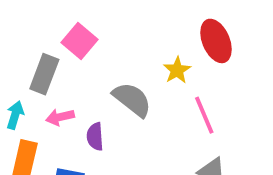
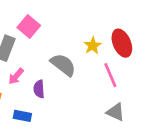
red ellipse: (216, 41) -> (122, 43), moved
pink arrow: (60, 117) -> (16, 76), turned -36

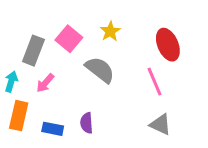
pink square: (29, 27) -> (69, 39), moved
yellow star: (93, 46) -> (110, 31), moved
purple semicircle: (39, 89) -> (87, 123), moved

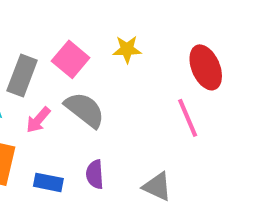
yellow star: (110, 31) -> (127, 49), turned 30
gray semicircle: (100, 70) -> (85, 110), moved
gray triangle: (160, 124) -> (157, 186), moved

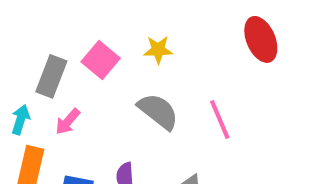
red ellipse: (206, 67) -> (261, 39), moved
gray semicircle: (85, 110) -> (158, 111), moved

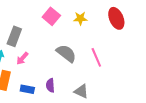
yellow star: (158, 50) -> (80, 18), moved
pink square: (101, 60) -> (51, 16), moved

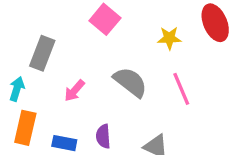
yellow star: (80, 18) -> (169, 38), moved
pink arrow: (22, 58) -> (74, 91), moved

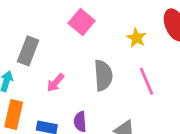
yellow star: (169, 38) -> (136, 38), turned 30
gray semicircle: (130, 82) -> (103, 75), turned 48

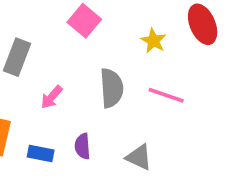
pink line: (146, 81) -> (166, 95), turned -48

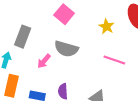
gray semicircle: (112, 88) -> (66, 49), moved, turned 110

